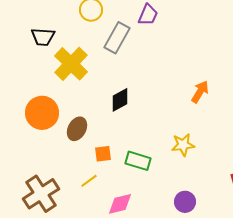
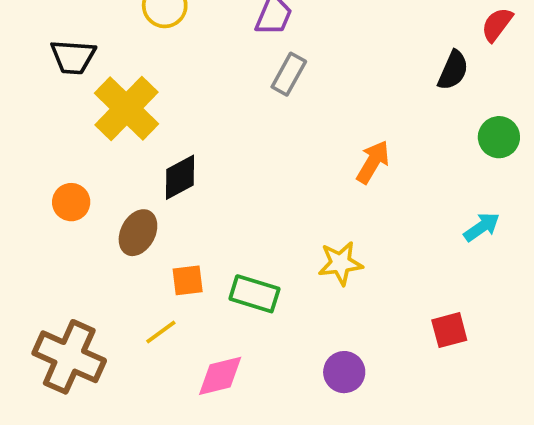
gray rectangle: (117, 38) -> (289, 74), moved, size x0.7
black diamond: (120, 100) -> (180, 177), moved
orange circle: (42, 113) -> (71, 202), size x0.6
brown cross: (41, 194) -> (69, 357), turned -33

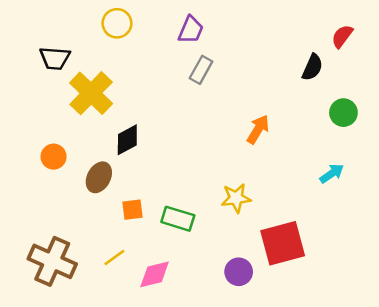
red square: (449, 330) -> (283, 243), moved, size x1.8
yellow line: (161, 332) -> (114, 258), moved

